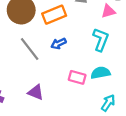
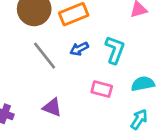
cyan L-shape: (101, 40) -> (115, 50), moved
cyan semicircle: (101, 73) -> (143, 84), moved

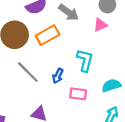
blue arrow: (79, 49) -> (58, 76), moved, turned -32

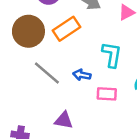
blue arrow: (58, 76) -> (82, 75), turned 80

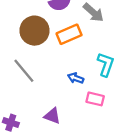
gray line: (47, 73) -> (24, 71), moved

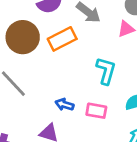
blue arrow: (76, 78) -> (64, 105), moved

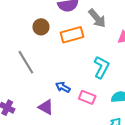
brown circle: (23, 37) -> (41, 27), size x0.6

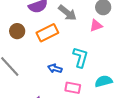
blue arrow: (63, 87) -> (55, 68), moved

